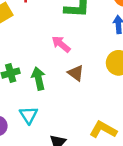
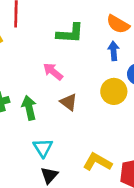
cyan triangle: (29, 115) -> (43, 148), moved

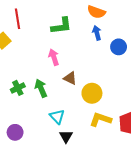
pink arrow: (53, 71) -> (54, 57), turned 42
yellow circle: (114, 91) -> (92, 93), moved

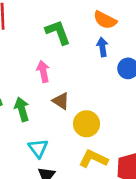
green L-shape: (61, 26) -> (58, 32), turned -110

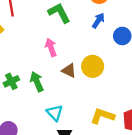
blue arrow: (102, 47) -> (98, 21), turned 49
yellow circle: (87, 124) -> (93, 66), moved

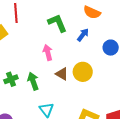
blue arrow: (98, 21) -> (83, 35), moved

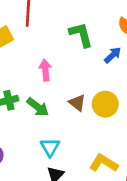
pink arrow: (48, 52) -> (45, 70), moved
green arrow: (33, 81) -> (38, 107), turned 138

